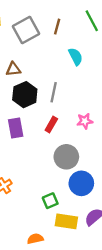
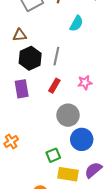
cyan semicircle: (76, 57) -> (76, 23), turned 56

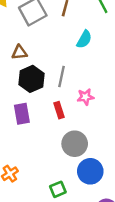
pink star: (85, 82) -> (85, 97), moved
red rectangle: (54, 86) -> (59, 110), turned -48

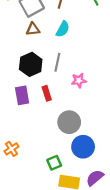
cyan semicircle: (84, 39) -> (63, 29), moved
brown triangle: (19, 53) -> (33, 29), moved
red rectangle: (59, 110) -> (47, 93), moved

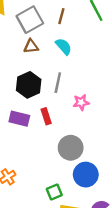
cyan semicircle: (63, 29) -> (64, 46), turned -70
purple rectangle: (22, 95) -> (19, 119), turned -66

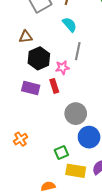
brown triangle: (31, 46) -> (26, 37), moved
gray line: (58, 83) -> (78, 51), moved
pink star: (81, 102) -> (62, 68), moved

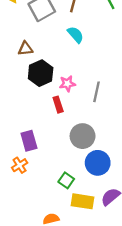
gray line: (78, 51) -> (97, 92), moved
purple rectangle: (31, 88) -> (29, 141), moved, turned 60
green square: (61, 152) -> (66, 180), turned -32

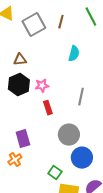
cyan semicircle: (76, 35) -> (74, 54), moved, turned 56
black hexagon: (41, 73) -> (19, 85), moved
pink star: (67, 84) -> (42, 86), moved

